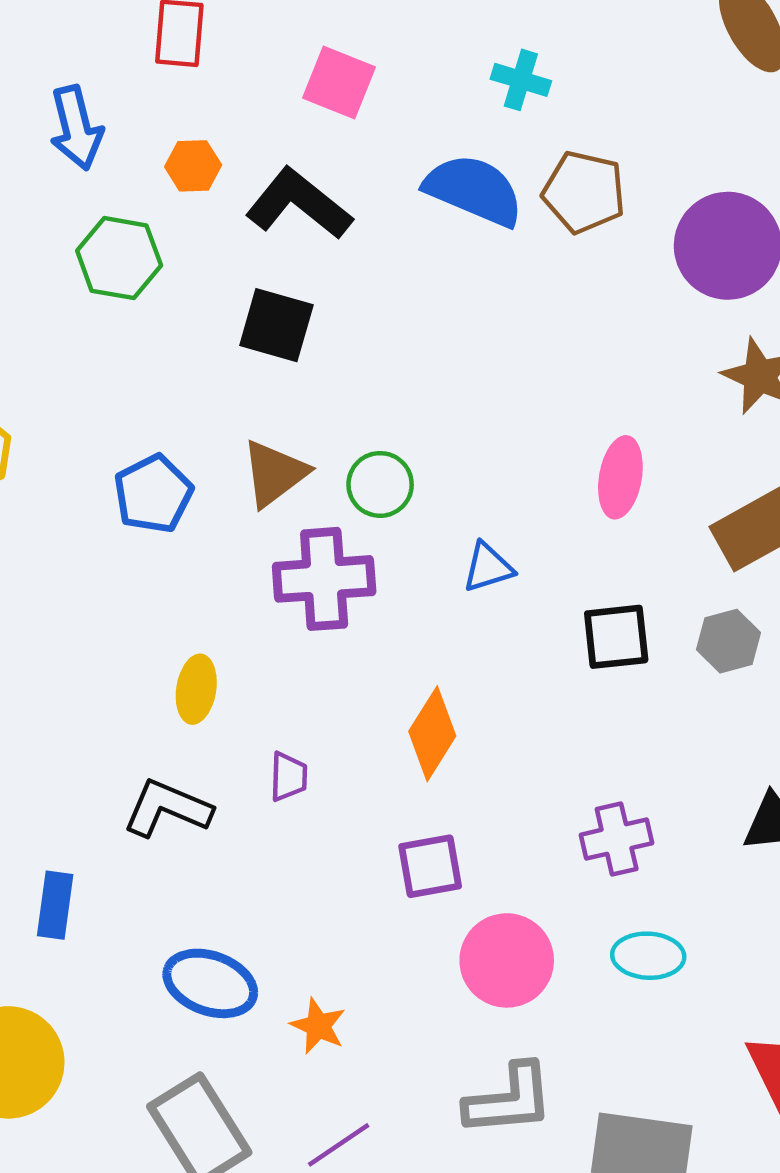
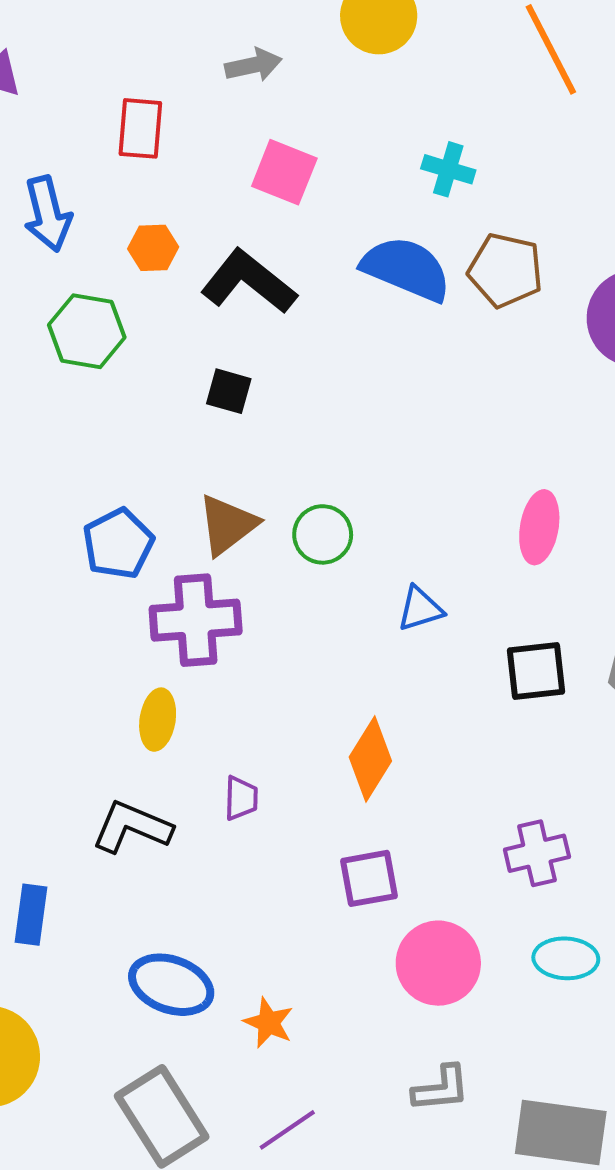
black square: (276, 325) -> (229, 391), size x0.7
purple cross: (324, 579) -> (196, 620), moved
gray L-shape: (509, 1100) -> (441, 1089), size x0.7

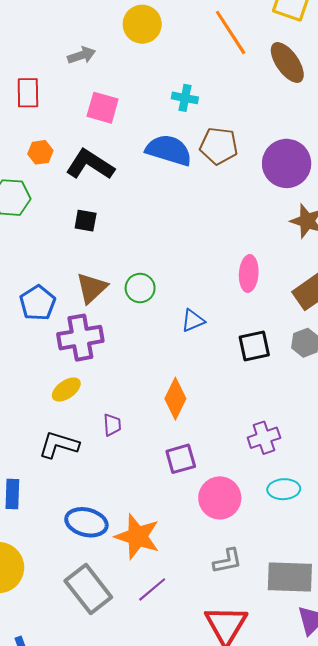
yellow ellipse: (158, 720) -> (66, 389), turned 52
orange star: (269, 1023) -> (137, 536), size x1.8

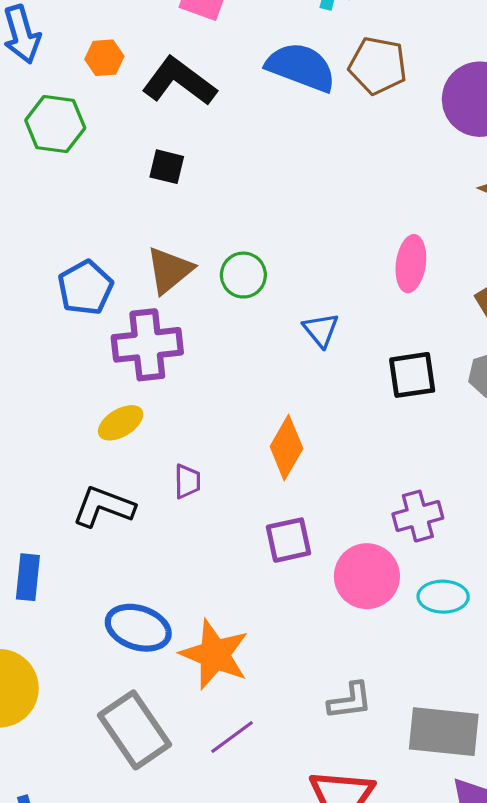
blue triangle: (193, 321) -> (321, 330), turned -50
pink circle: (220, 498) -> (367, 576), moved

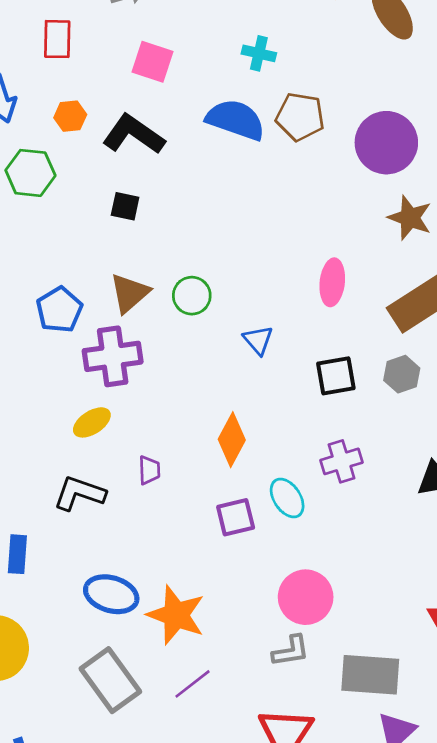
purple cross: (418, 516) -> (341, 461), moved
pink circle: (367, 576) -> (306, 597), moved
cyan ellipse: (443, 597) -> (287, 498), moved, turned 57

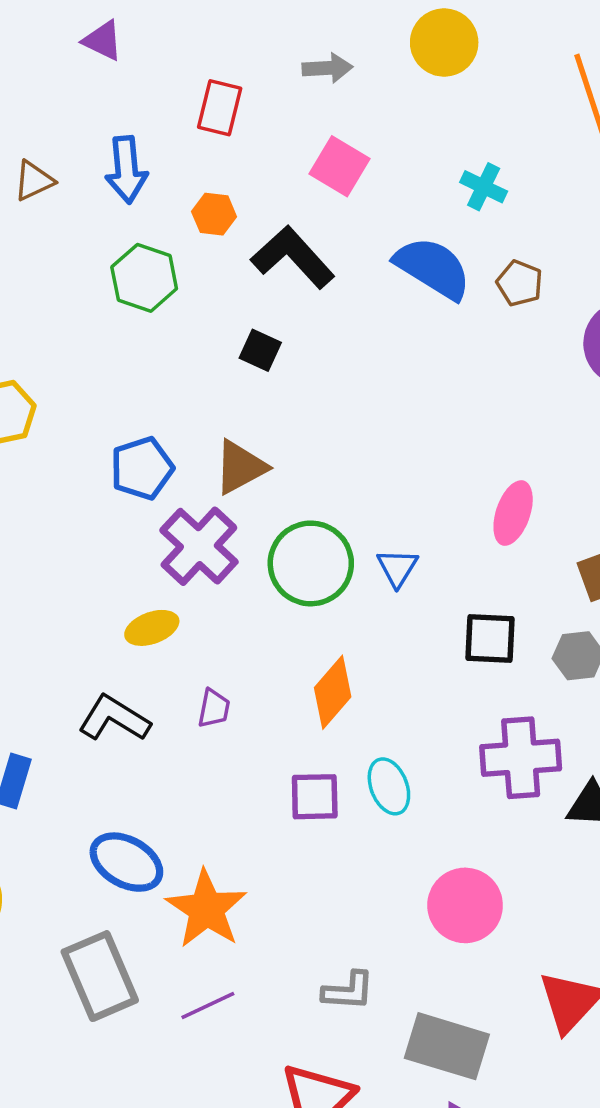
brown pentagon: (300, 117) -> (520, 283), size x0.7
green circle: (192, 296) -> (311, 563), moved, size x1.6
purple cross: (113, 356) -> (199, 546), turned 38
purple cross: (341, 461) -> (521, 758), moved, size x1.4
pink circle: (306, 597) -> (465, 905), moved

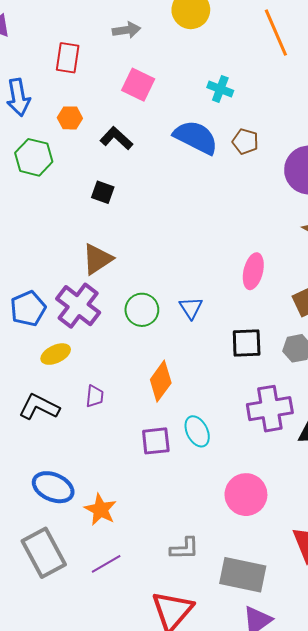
black L-shape: (293, 257) -> (116, 138), size x0.7
blue pentagon: (142, 468) -> (28, 309), moved
green circle: (311, 563) -> (142, 310), size x0.7
orange star: (206, 909) -> (101, 510), size x0.7

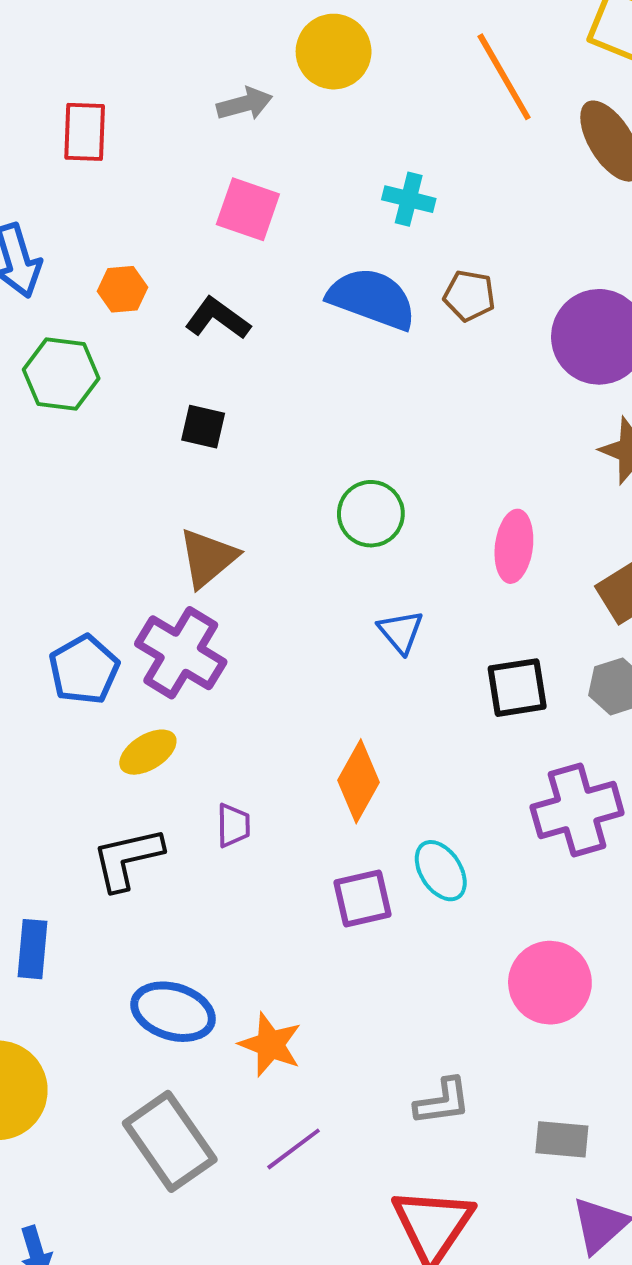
gray arrow: (126, 30) -> (245, 104), moved
red rectangle: (68, 58) -> (85, 132), moved
green circle: (142, 310) -> (371, 514), moved
black L-shape: (39, 407) -> (127, 859), turned -33
gray rectangle: (243, 575) -> (562, 1139), size x0.6

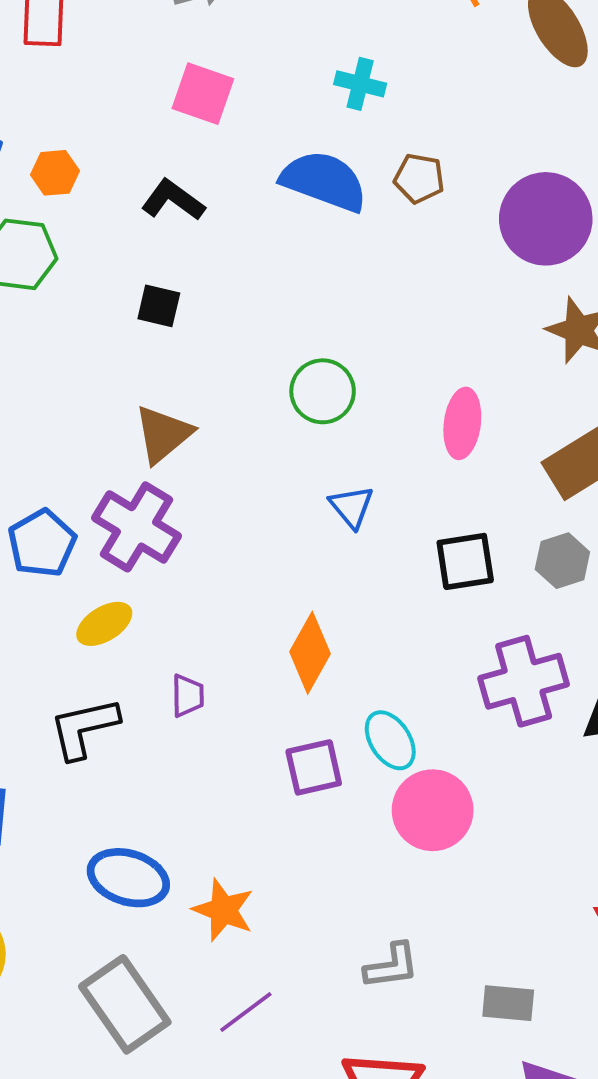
orange hexagon: (122, 289) -> (55, 173), moved
pink circle: (550, 983) -> (433, 810), moved

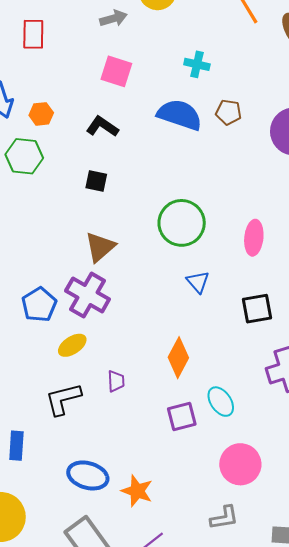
green circle: (323, 391) -> (182, 223), size x1.4
pink circle: (433, 810) -> (240, 464), moved

